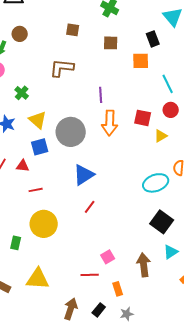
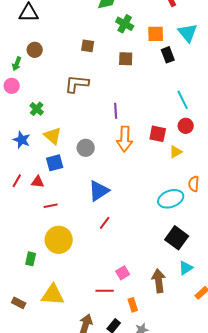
orange square: (141, 61) -> (156, 34), moved
gray circle: (71, 132) -> (86, 148), size x0.6

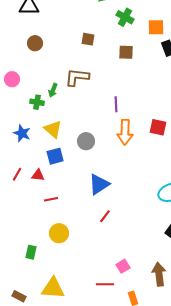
green arrow: (17, 64) -> (53, 90), moved
green cross: (37, 109) -> (37, 102), turned -32
yellow circle: (59, 240) -> (59, 233), size x0.7

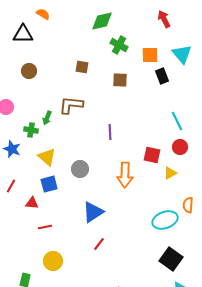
orange arrow: (125, 132) -> (125, 175), moved
blue star: (22, 133) -> (12, 149), moved
red line: (17, 174) -> (11, 186), moved

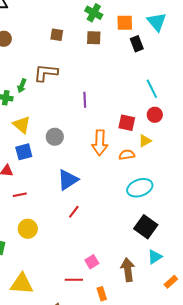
brown square: (120, 80) -> (94, 38), moved
orange semicircle: (188, 205) -> (127, 155), moved, turned 77

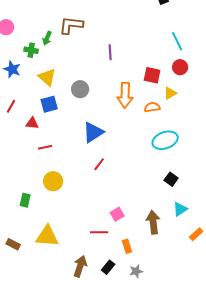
black square: (146, 227) -> (171, 179), size x0.6

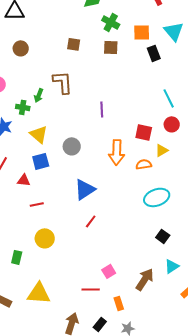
brown L-shape: (71, 25) -> (63, 82), turned 80
brown arrow: (153, 222) -> (145, 279), turned 40

